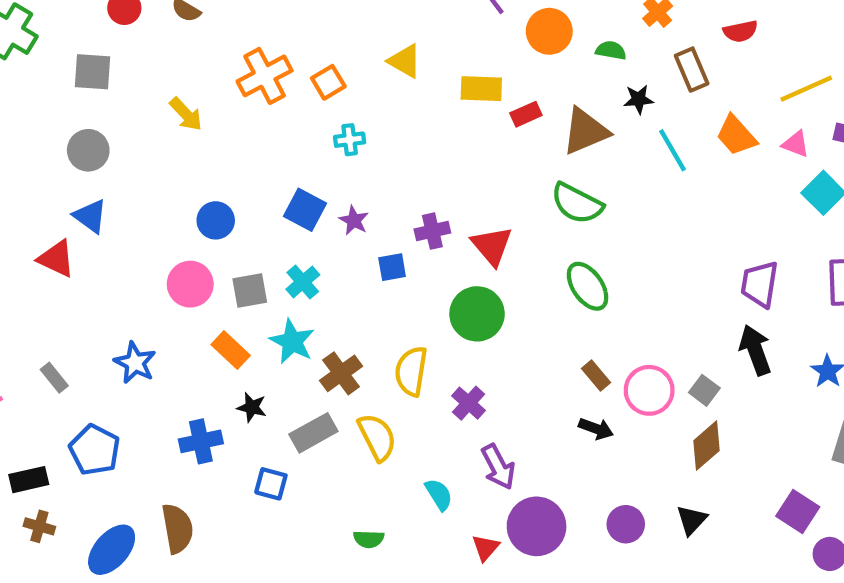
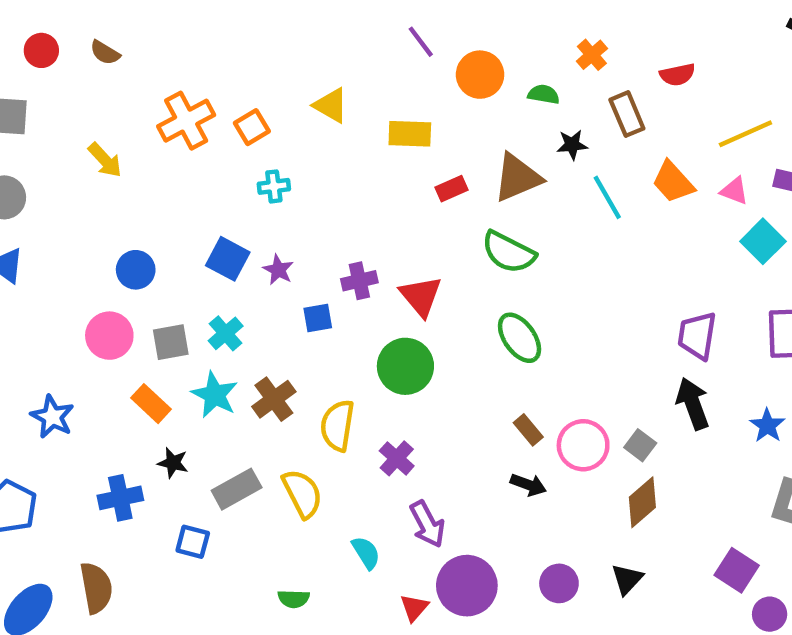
red rectangle: (526, 114) -> (452, 189), moved
brown cross: (341, 373) -> (274, 399), moved

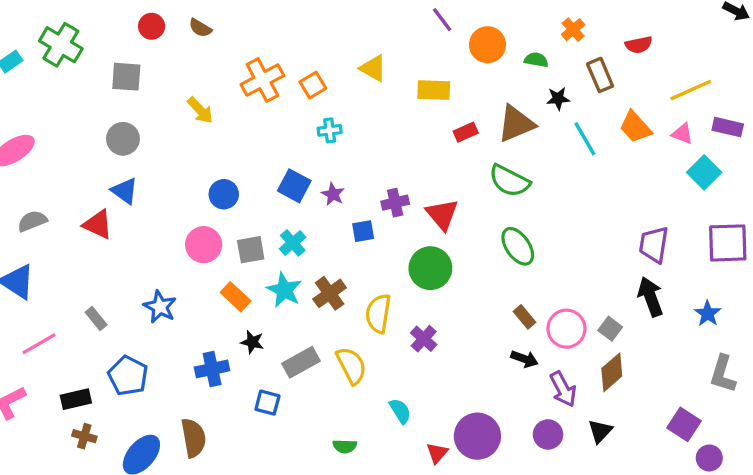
purple arrow: (427, 524) -> (563, 389), moved

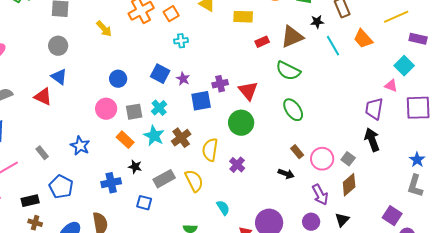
pink triangle: (682, 134) -> (391, 86), moved
blue square: (363, 231) -> (201, 101), size x1.5
blue star: (708, 314) -> (417, 160), moved
black arrow: (524, 359) -> (286, 174), moved

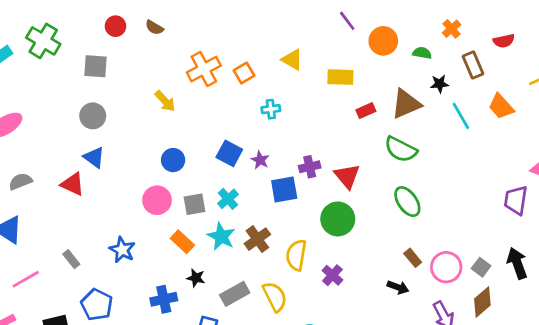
yellow arrow: (104, 29) -> (165, 101), moved
cyan cross: (181, 41) -> (271, 109), moved
black arrow: (372, 140) -> (517, 263), moved

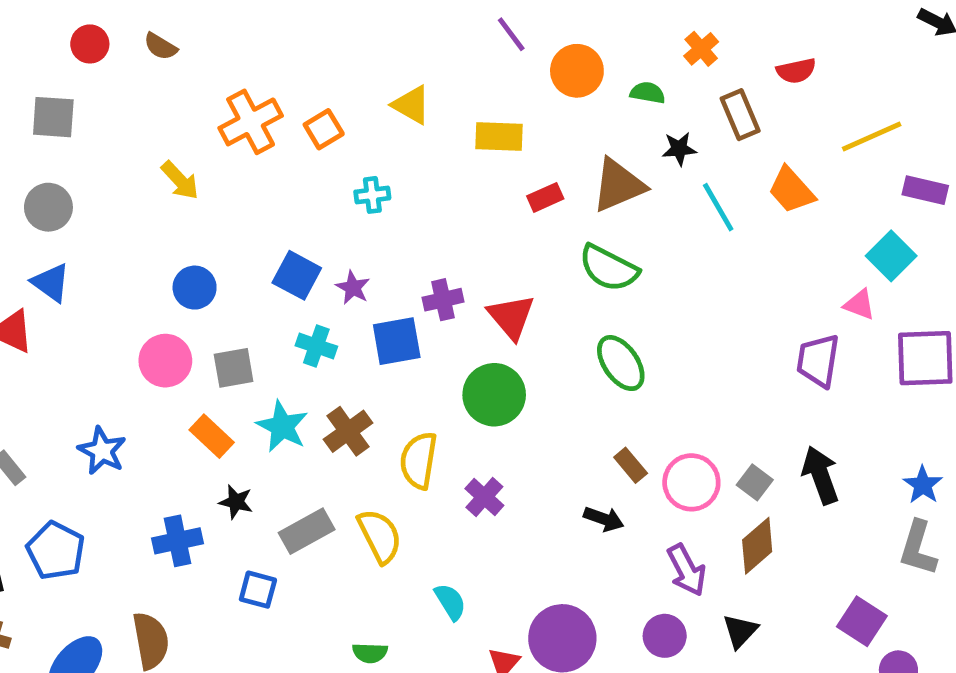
cyan cross: (228, 199) -> (316, 346), moved, turned -30

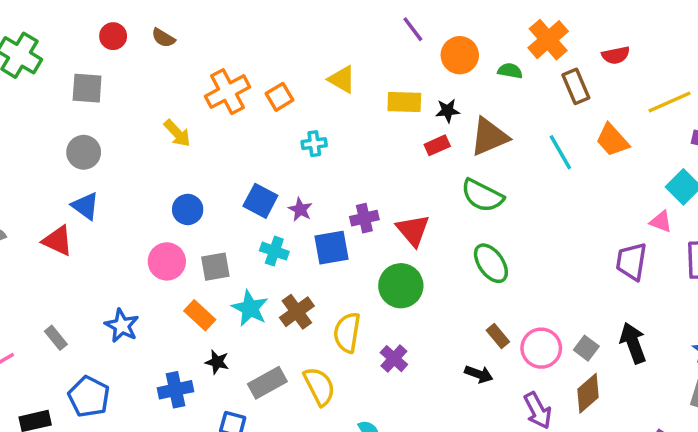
orange cross: (701, 49) -> (548, 40), size x1.6
black star: (679, 149) -> (448, 111), moved

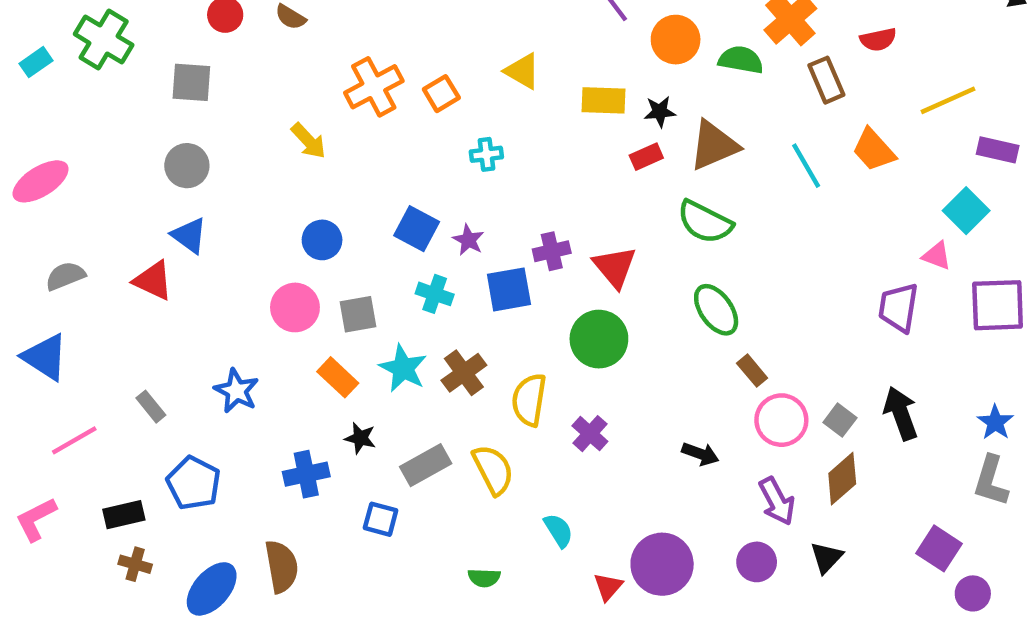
green semicircle: (510, 71) -> (741, 60), size x1.4
brown rectangle: (498, 336) -> (752, 371), moved

